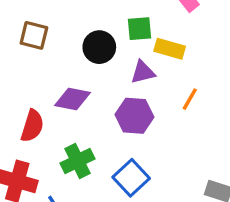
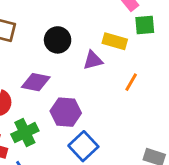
green square: (139, 29) -> (145, 25), moved
purple hexagon: (134, 116) -> (66, 112), moved
green cross: (78, 161) -> (25, 133), moved

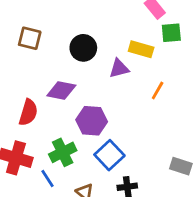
green cross: (25, 133) -> (63, 152), moved

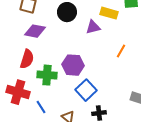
purple diamond: (61, 90) -> (35, 31), moved
orange line: (158, 90) -> (121, 51), moved
green cross: (63, 152) -> (47, 75), moved, turned 30

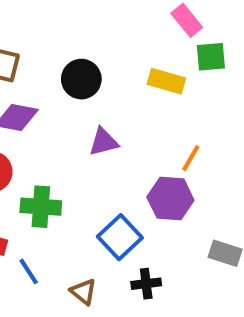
purple triangle: (93, 27) -> (104, 142), moved
purple hexagon: (73, 65) -> (170, 199), moved

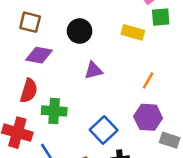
purple hexagon: (170, 199) -> (148, 117), moved

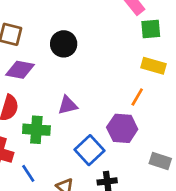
yellow rectangle: (133, 32) -> (154, 66), moved
purple triangle: (94, 70) -> (68, 105), moved
purple hexagon: (148, 117) -> (122, 128), moved

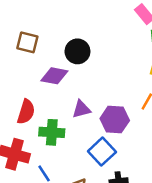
purple diamond: (20, 70) -> (54, 76), moved
purple hexagon: (122, 128) -> (115, 119), moved

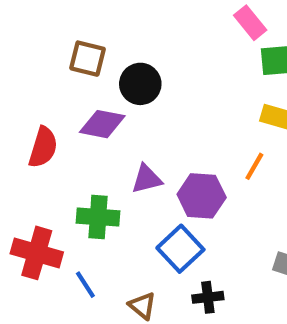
brown square: (27, 42) -> (87, 59), moved
red semicircle: (26, 112) -> (43, 147), moved

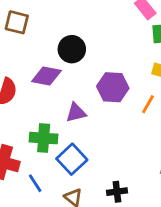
brown square: (87, 59) -> (17, 22), moved
purple hexagon: (202, 196) -> (113, 87), moved
blue square: (180, 249) -> (72, 159), moved

